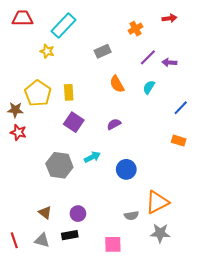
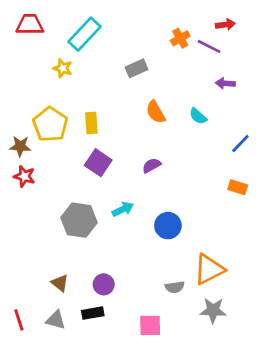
purple line: (148, 57) -> (209, 46), moved, turned 72
cyan semicircle: (149, 87) -> (198, 116), turned -80

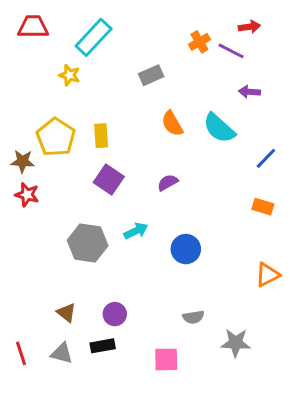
cyan semicircle: (198, 116) -> (219, 128), size x1.6
orange triangle: (209, 269) -> (267, 275), moved, size x0.7

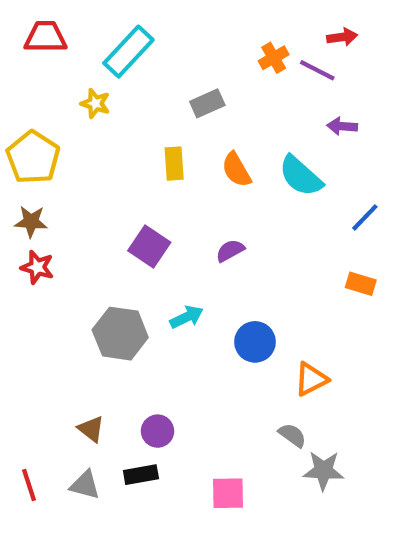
yellow rectangle: (101, 136) -> (174, 164), moved
yellow pentagon: (56, 137) -> (33, 157), moved
orange triangle: (267, 275) -> (311, 379), moved
gray semicircle: (193, 317) -> (292, 435), moved, turned -135

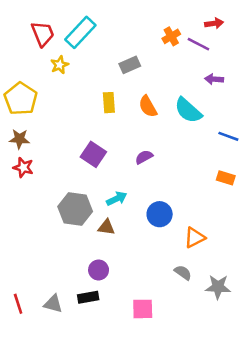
red trapezoid: (46, 37) -> (43, 34), moved, turned 68
yellow star: (95, 103) -> (60, 65), turned 30
blue line: (365, 217) -> (228, 136), turned 66
brown triangle: (91, 429) -> (106, 227), moved, turned -30
gray star: (323, 470) -> (218, 287), moved

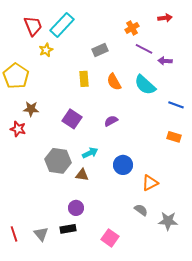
purple line: (198, 44) -> (144, 49), moved
brown star: (19, 139) -> (31, 109), moved
gray triangle: (53, 304) -> (41, 234), turned 35
pink square: (143, 309) -> (110, 238), turned 36

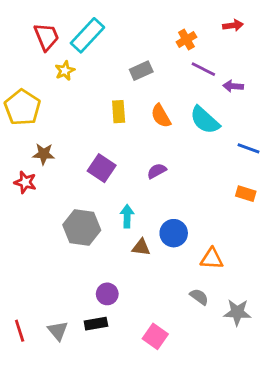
cyan arrow: (90, 153) -> (127, 216), turned -63
brown triangle: (82, 175) -> (141, 247), moved
orange triangle: (150, 183) -> (212, 259), turned 30

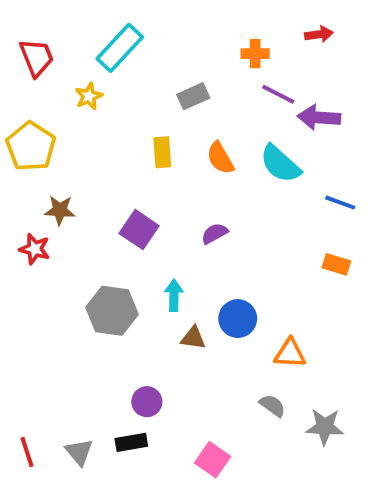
red trapezoid: (46, 37) -> (37, 58), moved
orange cross: (186, 40) -> (255, 54), turned 30
purple arrow: (233, 86) -> (319, 117), size x1.5

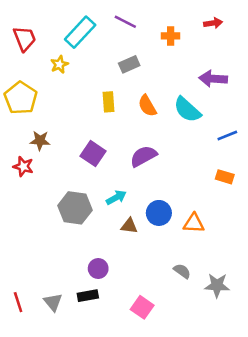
purple line: (278, 94) -> (125, 22), moved
blue line: (340, 203) -> (227, 135), turned -42
purple semicircle: (215, 233) -> (143, 156), size x1.5
cyan arrow: (174, 295) -> (116, 197), turned 60
orange triangle: (290, 353) -> (194, 223), moved

